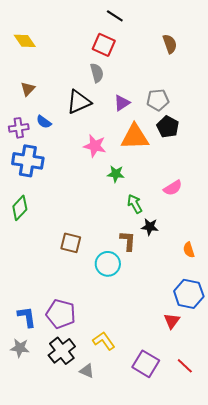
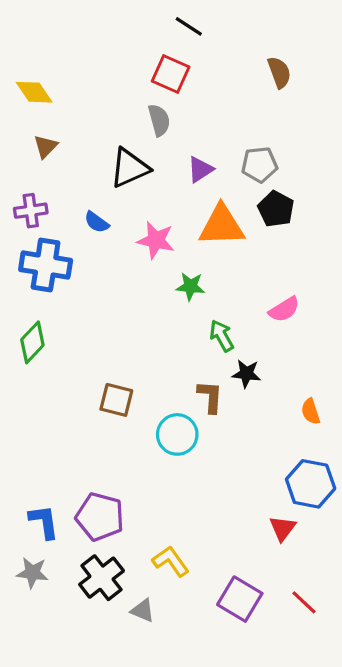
yellow diamond: (25, 41) -> (34, 92), moved
blue semicircle: (44, 122) -> (97, 222), moved

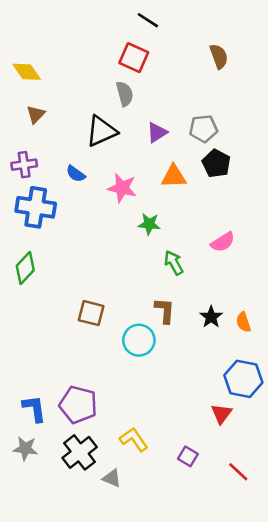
orange triangle: (222, 225) -> (174, 176), size x0.7
black star: (246, 374) -> (211, 317), moved, turned 30
purple square: (240, 599) -> (188, 456), moved, size x0.6

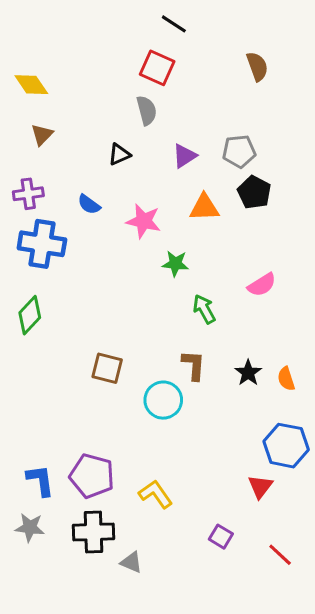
black triangle: (101, 131) -> (119, 154), size x0.6
yellow L-shape: (134, 439) -> (156, 494), moved
black cross: (80, 452) -> (93, 532), turned 36

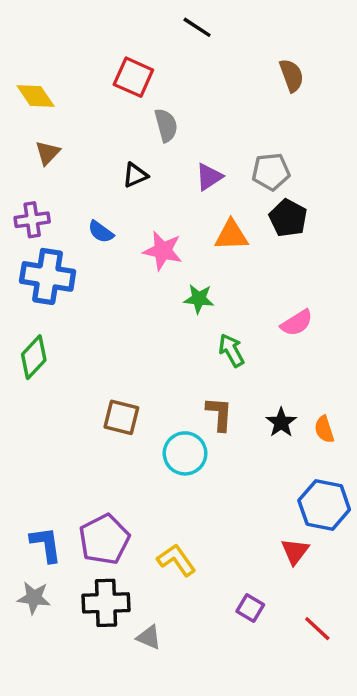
red square: (157, 68) -> (133, 77), moved
purple pentagon: (92, 476) -> (104, 539), turned 30

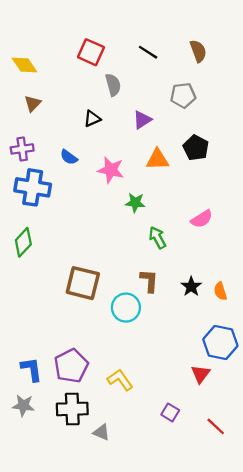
black line: (197, 27) -> (148, 52), moved
gray pentagon: (271, 172) -> (183, 95), moved
brown square: (121, 417) -> (83, 283), size x1.4

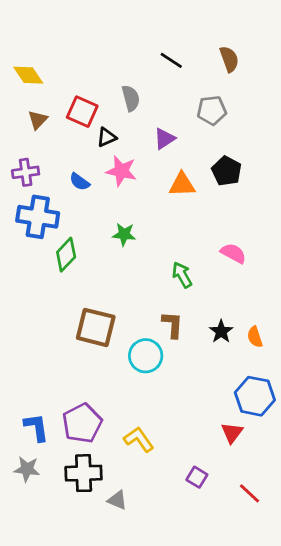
red square: (91, 52) -> (82, 112), moved
pink star: (111, 170) -> (121, 171), moved
green star: (135, 203) -> (124, 234), moved
pink semicircle: (202, 219) -> (233, 253), turned -120
green diamond: (23, 242) -> (66, 255), moved

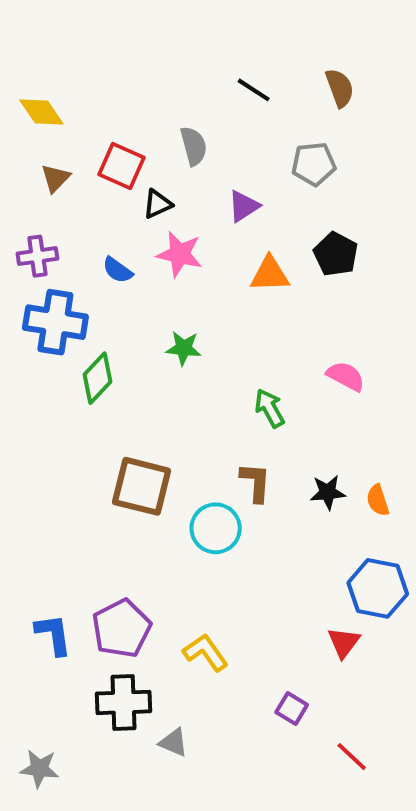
black star: (221, 331) -> (328, 492), turned 30
gray star: (27, 469) -> (39, 769), moved
red line: (249, 493) -> (352, 757), moved

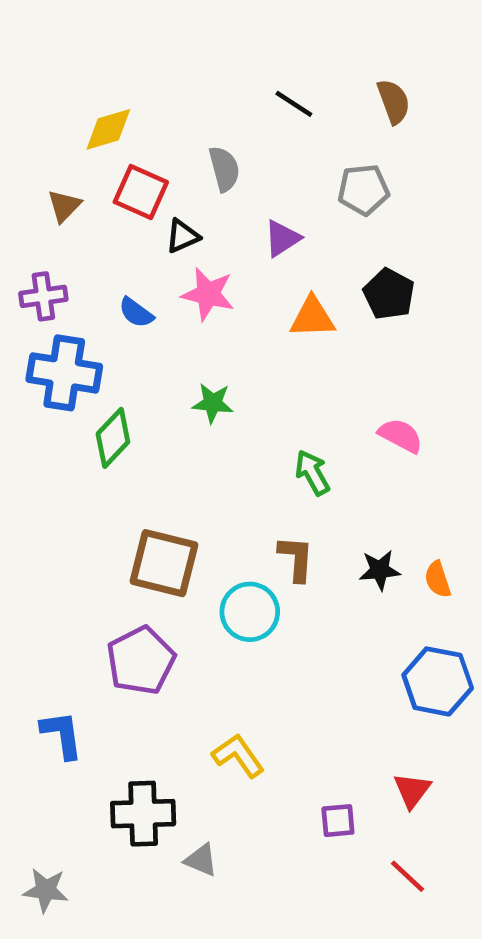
yellow diamond: (41, 112) -> (108, 129), moved, turned -72
purple pentagon: (122, 628) -> (141, 661), moved
red triangle: (344, 642) -> (412, 790), moved
purple square: (292, 708) -> (338, 821), turned -36

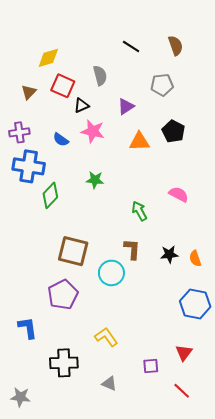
gray triangle: (201, 860) -> (109, 384), moved

